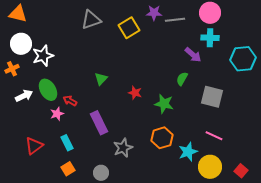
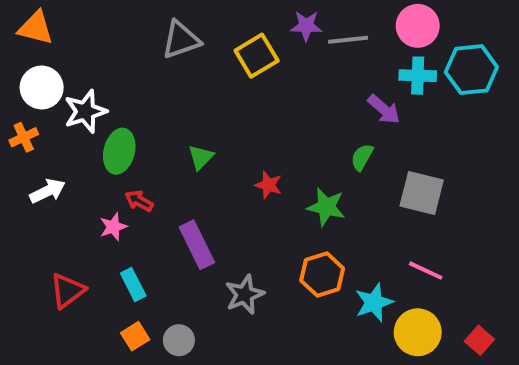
cyan hexagon: (243, 59) -> (471, 70), moved
green ellipse: (48, 90) -> (119, 151), moved, turned 45
gray circle: (101, 173) -> (179, 340), moved

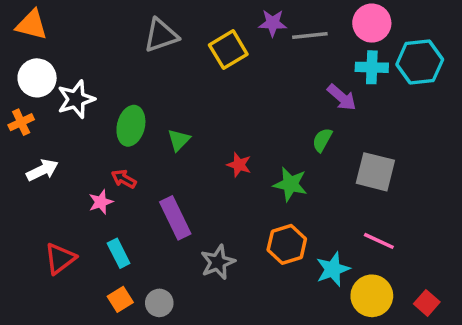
green ellipse: (119, 151) -> (131, 126), moved

